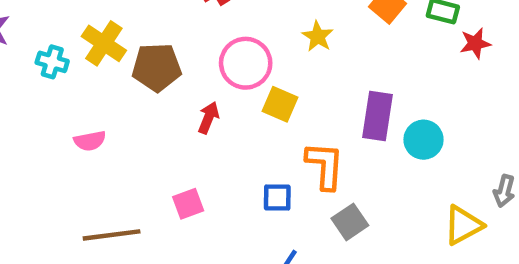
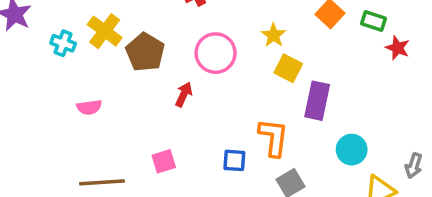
red star: (475, 43) -> (398, 48), turned 30
brown pentagon: (157, 67) -> (145, 52), turned 30
yellow square: (280, 104) -> (288, 68), moved
cyan circle: (423, 140) -> (352, 150), moved

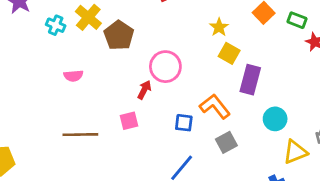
pink circle: (216, 53) -> (165, 67), moved
red arrow: (184, 94) -> (144, 90), moved
orange L-shape: (273, 137) -> (215, 106), turned -48

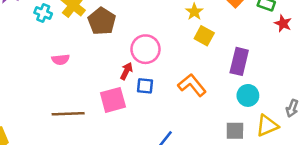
purple rectangle: (250, 80) -> (239, 61), moved
pink square: (129, 121) -> (113, 100), size x1.5
blue square: (184, 123) -> (145, 86), moved
gray square: (226, 142) -> (235, 131), moved, turned 30

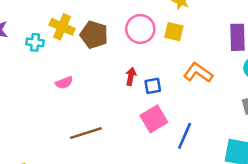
yellow square: (204, 36) -> (174, 32), moved
pink circle: (145, 49) -> (140, 29), moved
pink square: (113, 100) -> (154, 119), moved

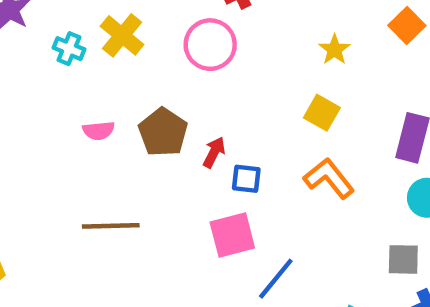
pink circle: (140, 29) -> (210, 45), moved
yellow square: (174, 32) -> (322, 113), moved
brown pentagon: (94, 35) -> (163, 132), moved

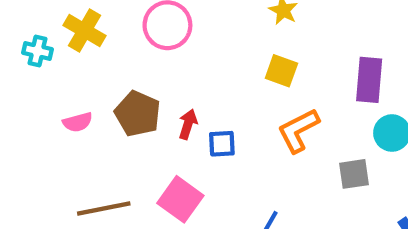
orange L-shape: (329, 178) -> (298, 130), turned -69
pink square: (232, 235) -> (180, 199), moved, turned -30
gray square: (403, 259) -> (354, 174), moved

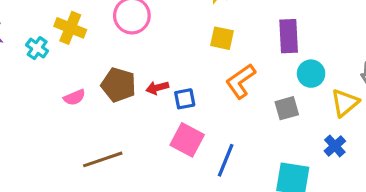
cyan cross: (37, 51) -> (37, 48), turned 30
red arrow: (188, 124) -> (157, 88), turned -115
pink square: (180, 199) -> (187, 140), moved

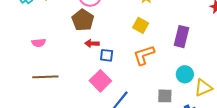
cyan circle: (311, 74) -> (185, 74), moved
brown pentagon: (118, 85) -> (83, 20), moved
pink semicircle: (74, 97) -> (39, 43), moved
gray square: (287, 108) -> (165, 96), moved

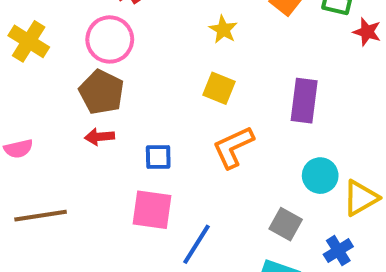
red arrow: (92, 43) -> (99, 137), moved
pink square: (100, 81) -> (152, 210), turned -30
gray square: (165, 96) -> (286, 224), turned 35

